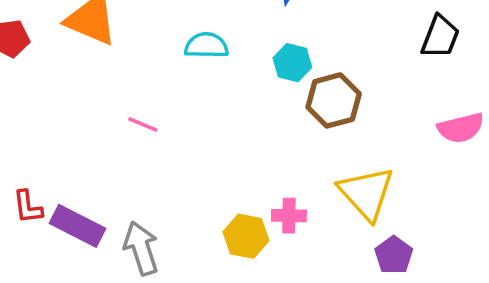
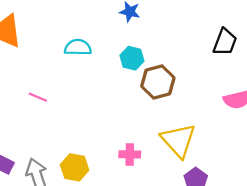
yellow hexagon: (246, 236) -> (75, 167), moved

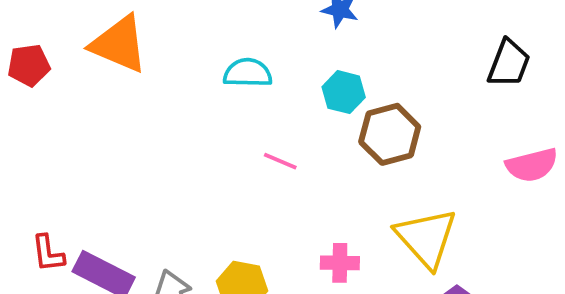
pink line: (38, 97) -> (280, 161), moved

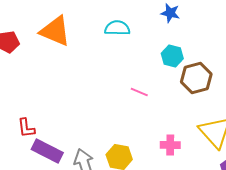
cyan semicircle: (248, 73) -> (117, 28), moved
red L-shape: (48, 253) -> (26, 128), moved

